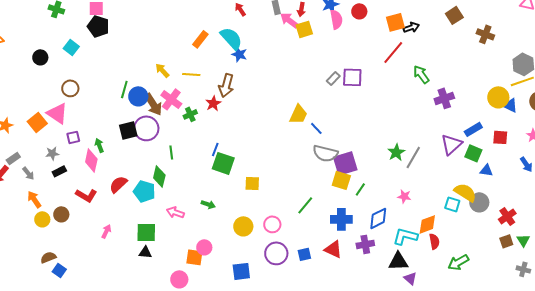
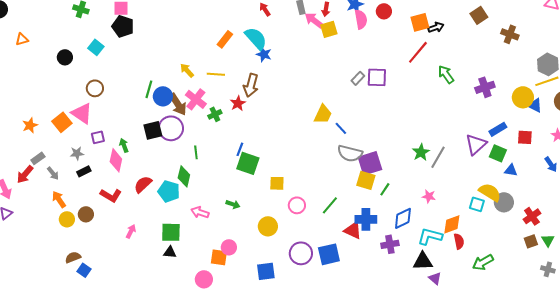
purple cross: (444, 98) -> (485, 87), moved
pink circle: (272, 224) -> (297, 205), moved
red triangle: (333, 249) -> (353, 230), moved
blue square: (304, 254) -> (329, 254), size x1.6

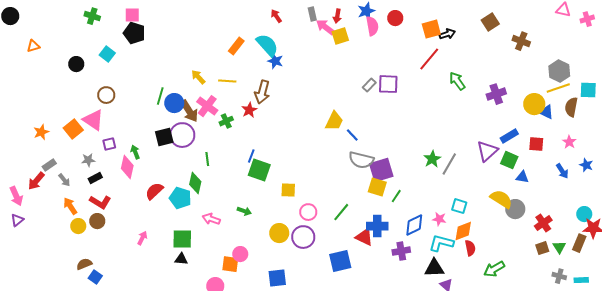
red L-shape: (111, 195) -> (100, 202), moved
pink star: (429, 196) -> (439, 219), moved
cyan square: (477, 204) -> (459, 206), moved
purple circle: (301, 253) -> (303, 237), moved

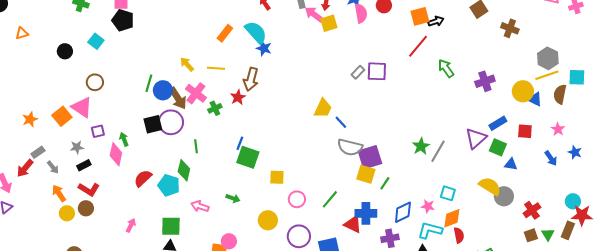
purple circle: (303, 237) -> (299, 236), moved

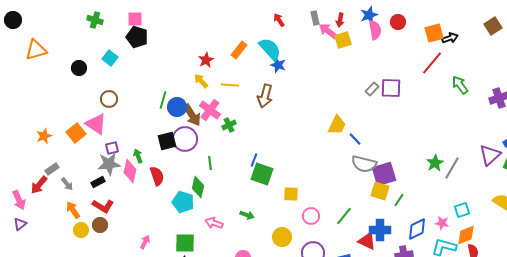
orange triangle: (22, 33) -> (36, 50), size x1.6
red star: (238, 97) -> (206, 60), moved
gray star: (77, 147) -> (109, 164), moved, size x1.6
red semicircle: (143, 178) -> (157, 176), moved, turned 114
cyan square: (448, 193) -> (462, 210), turned -35

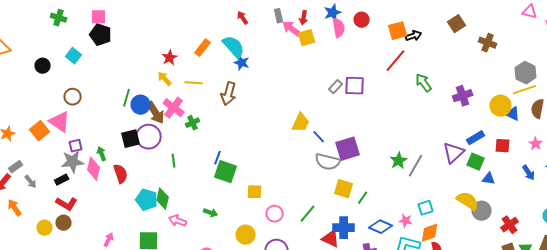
purple square: (384, 174) -> (348, 149), moved
green diamond: (198, 187) -> (163, 199), moved
orange arrow: (73, 210) -> (15, 208), moved
blue diamond: (417, 229) -> (381, 227), turned 50

